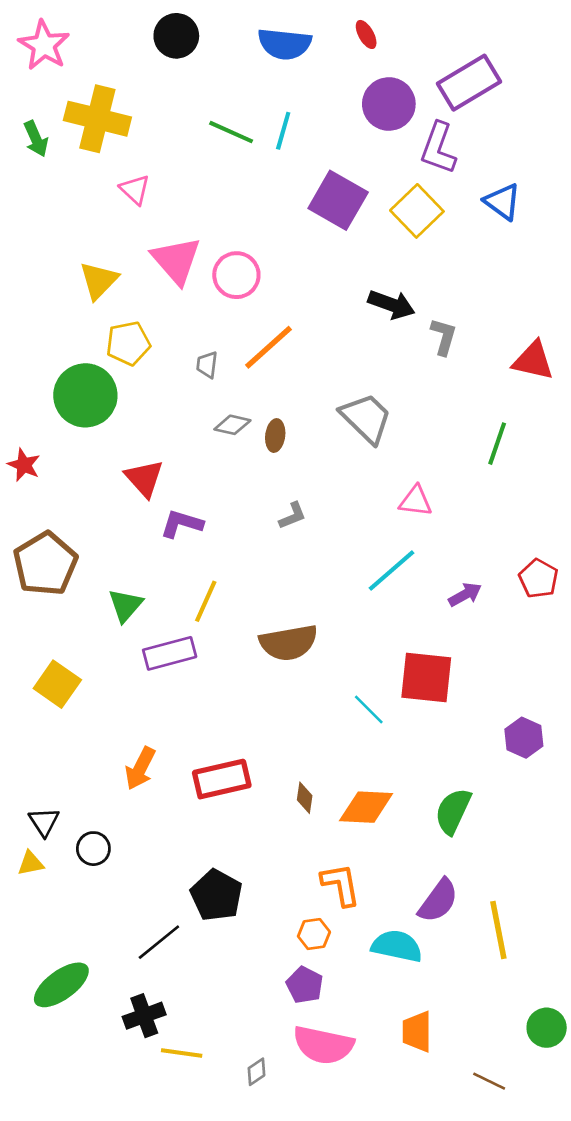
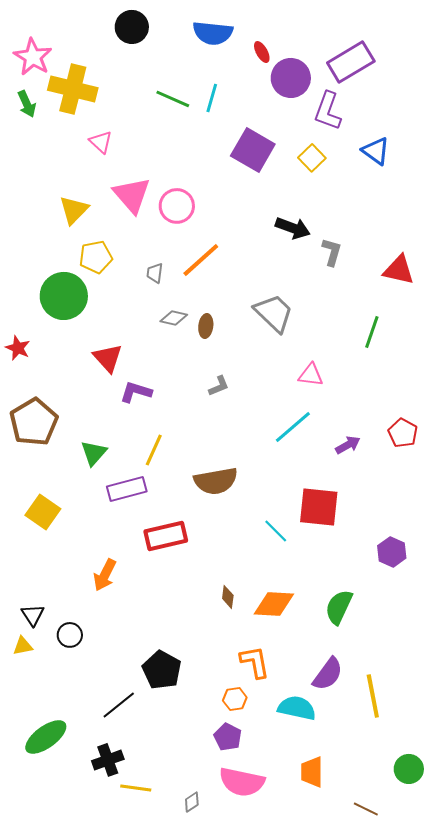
red ellipse: (366, 34) -> (262, 52), moved
pink star: (44, 45) -> (33, 57), moved
yellow square: (417, 211) -> (312, 158), size x0.7
red rectangle: (222, 779) -> (166, 536), moved

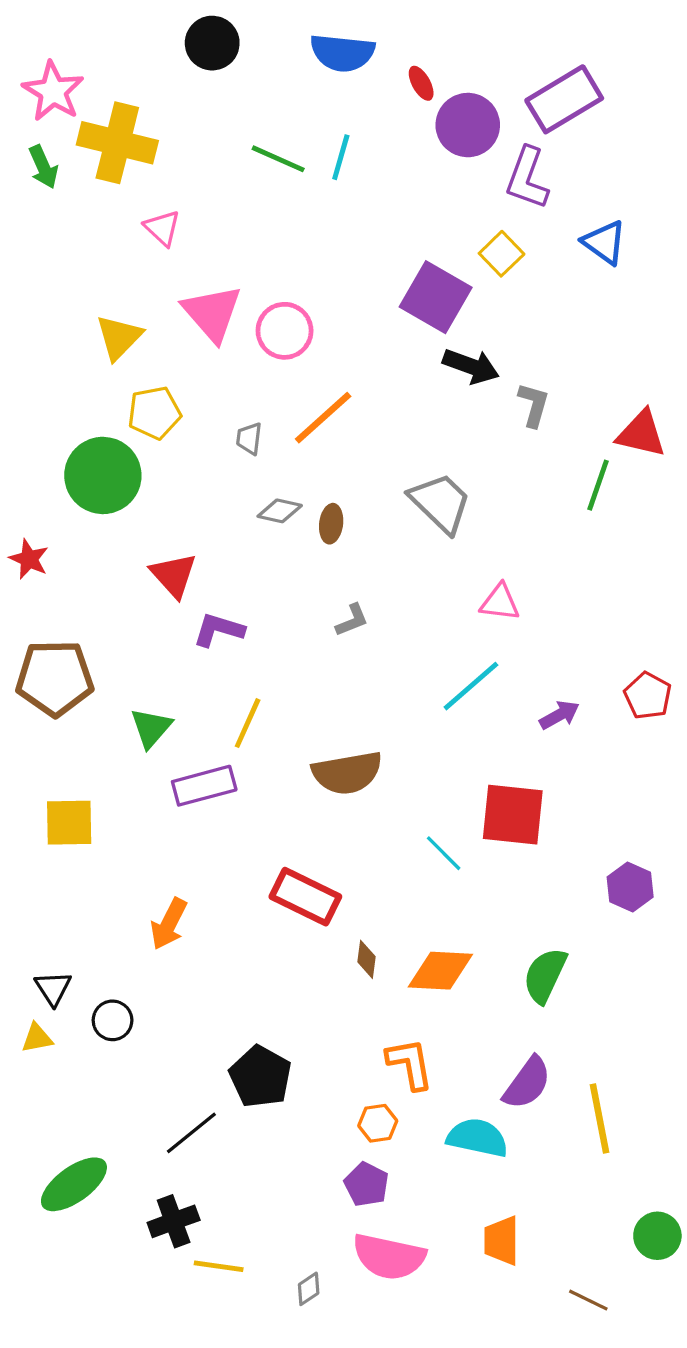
purple square: (253, 150) -> (436, 297), moved
green line: (372, 332) -> (598, 485), moved
brown pentagon: (34, 422) -> (55, 678), turned 30
yellow square: (43, 512) -> (69, 823), turned -36
red rectangle: (166, 536) -> (305, 897), moved, turned 39

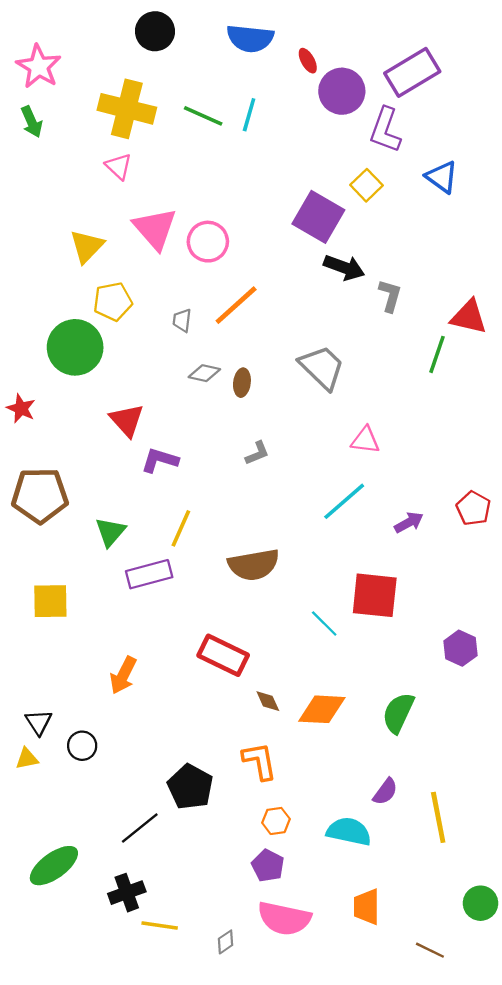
yellow cross: (117, 143) -> (127, 109), moved
brown diamond: (366, 959) -> (268, 701), turned -32
orange L-shape: (410, 1064) -> (260, 761), moved
purple semicircle: (527, 1083) -> (385, 792), size x0.7

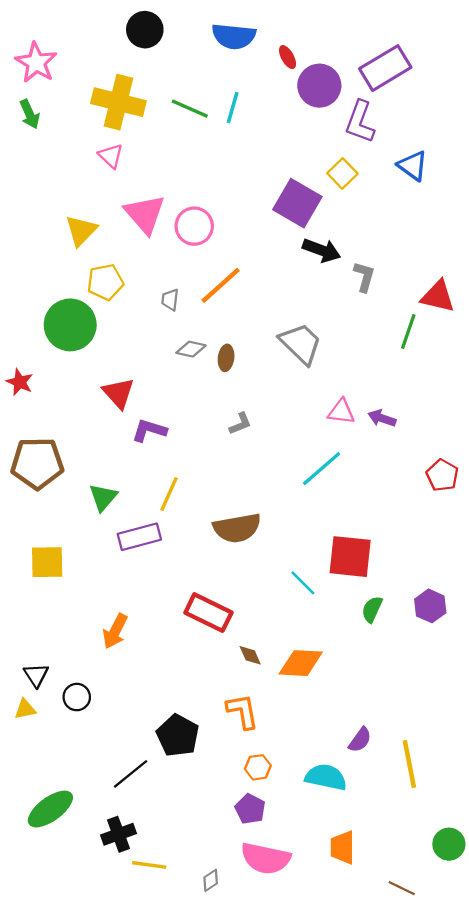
purple arrow: (409, 522) -> (382, 418), moved, turned -132
green semicircle: (398, 713) -> (372, 609), moved, size x0.7

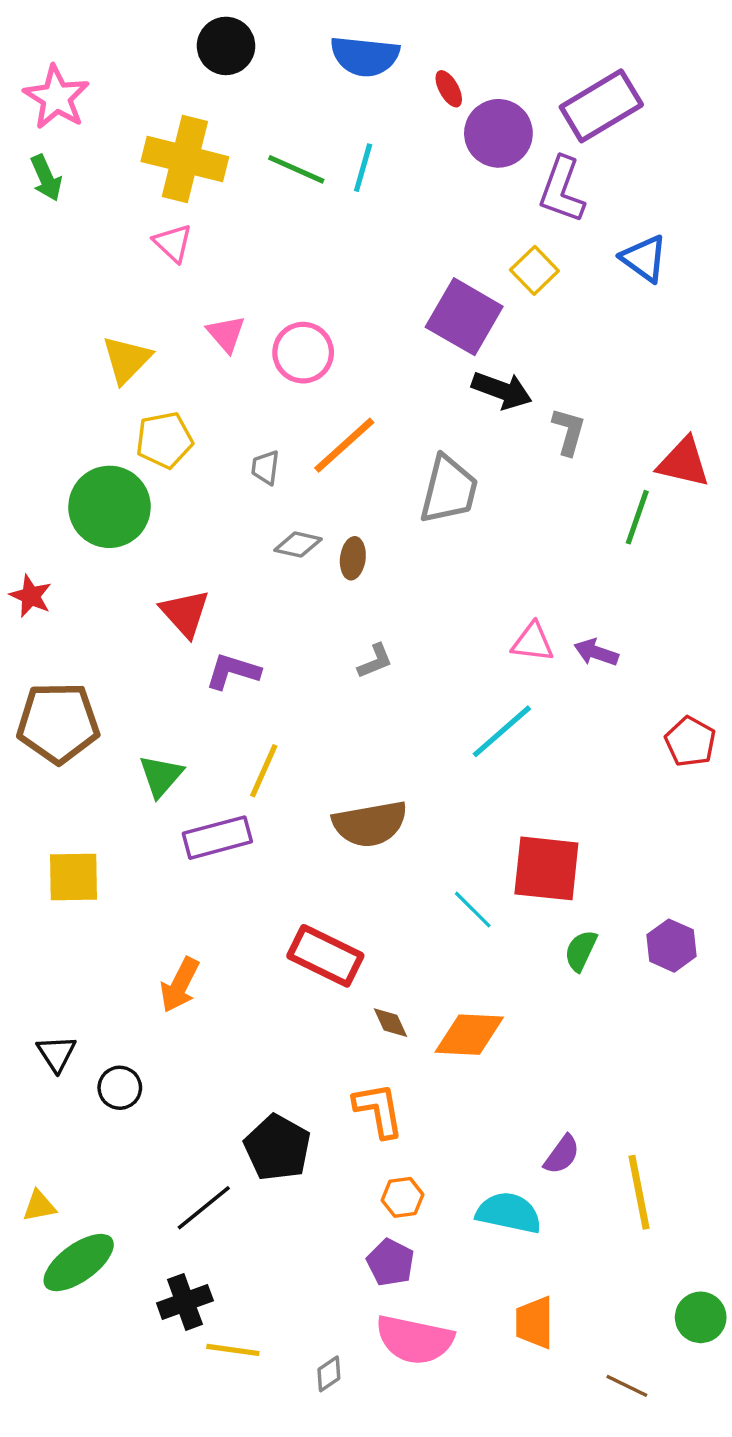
pink triangle: (145, 214) -> (226, 334), size x0.6
gray trapezoid: (301, 344) -> (449, 490), moved, turned 60
yellow triangle: (25, 709) -> (39, 1206), moved

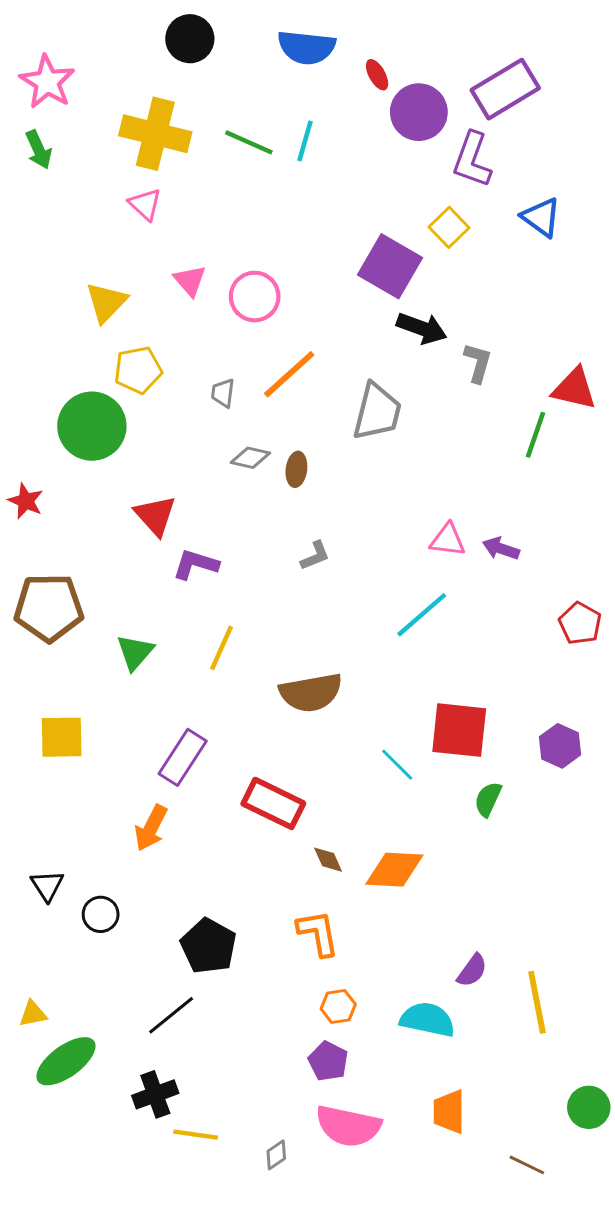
purple rectangle: (217, 838) -> (183, 757), moved, turned -42
purple hexagon: (672, 946) -> (560, 746), moved
black pentagon: (277, 1148) -> (209, 946), moved

